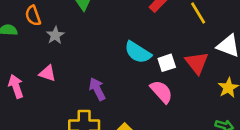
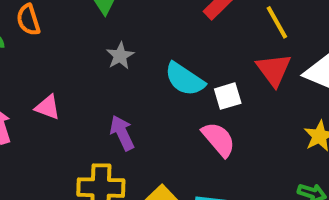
gray star: (55, 35) -> (120, 56), moved
red triangle: (197, 63) -> (274, 70), moved

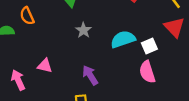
cyan semicircle: (185, 79) -> (123, 39), turned 135
pink semicircle: (219, 139) -> (147, 72), turned -150

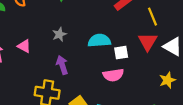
gray star: (83, 30) -> (59, 34), moved
pink semicircle: (147, 72) -> (113, 75), turned -96

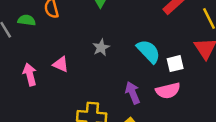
cyan semicircle: (99, 41) -> (148, 51), turned 55
purple arrow: (62, 65) -> (133, 93), moved

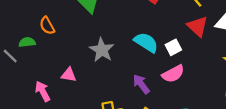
gray star: (101, 48) -> (102, 50), size x1.5

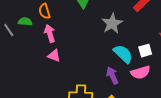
cyan semicircle: (146, 42) -> (123, 54), moved
gray star: (102, 50) -> (112, 23), moved
pink arrow: (43, 91) -> (50, 33), moved

